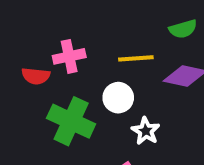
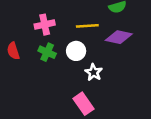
red semicircle: (36, 76) -> (13, 51), moved, turned 66
green cross: (71, 121) -> (47, 52), moved, size x0.6

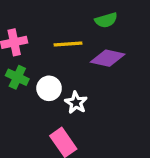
white circle: (76, 51) -> (49, 88), moved

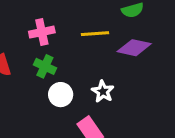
white circle: (49, 88) -> (61, 95), moved

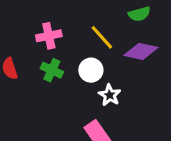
yellow line: (95, 34) -> (102, 37), turned 52
white circle: (61, 95) -> (91, 70), moved

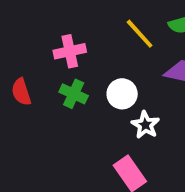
yellow line: (102, 37) -> (140, 34), moved

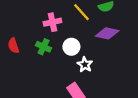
pink cross: (70, 51) -> (52, 22), moved

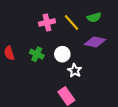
pink cross: (52, 22) -> (47, 22), moved

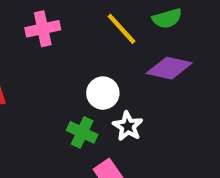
pink cross: (47, 22) -> (43, 29), moved
green cross: (37, 54) -> (82, 132), moved

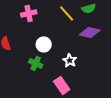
white circle: (103, 93) -> (44, 44), moved
green cross: (82, 132) -> (36, 63), moved

